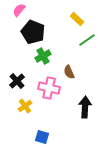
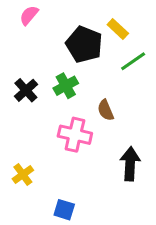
black pentagon: (33, 32) -> (84, 44), moved
black cross: (17, 81) -> (26, 90), moved
yellow cross: (25, 106) -> (23, 175), moved

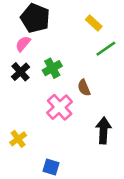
pink semicircle: (29, 15) -> (23, 44), moved
black pentagon: (84, 44) -> (35, 18), moved
pink cross: (75, 135) -> (60, 107), turned 35

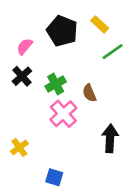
black pentagon: (35, 18) -> (62, 31), moved
green cross: (52, 68) -> (56, 84), moved

